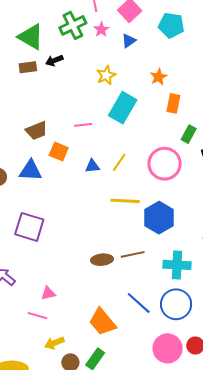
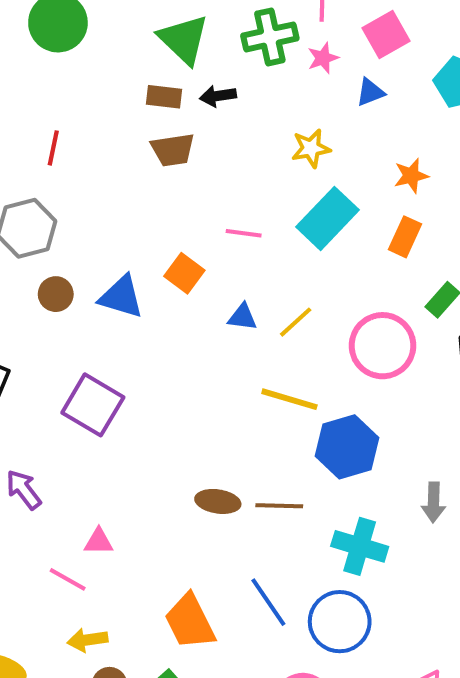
orange rectangle: (173, 103) -> (405, 237), moved
brown trapezoid: (36, 131) -> (173, 150), moved

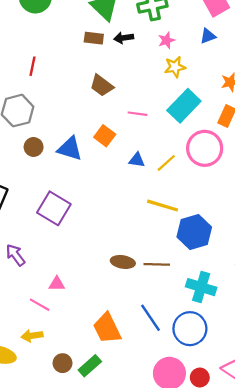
pink star: (323, 58) -> (166, 40), moved
brown trapezoid: (173, 150) -> (102, 86), moved, turned 45
pink circle: (382, 346) -> (205, 148), moved
yellow arrow: (87, 640) -> (32, 336), moved

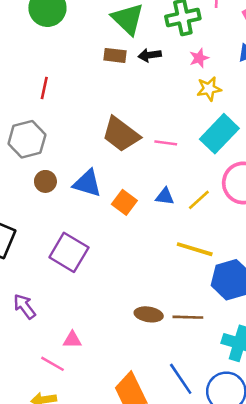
brown trapezoid: (102, 86) -> (121, 134), moved, size x1.4
orange square: (105, 136) -> (124, 202), moved

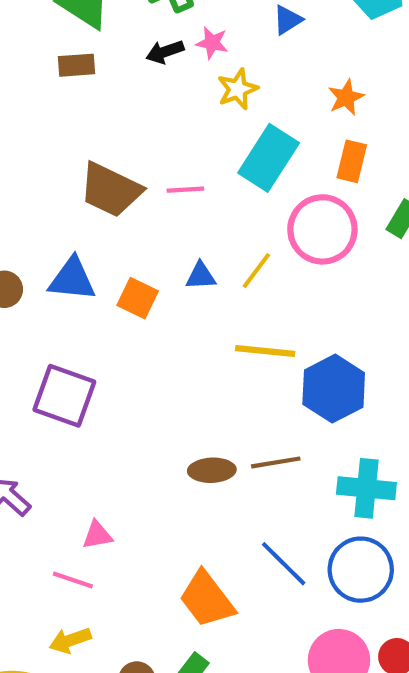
black arrow: (150, 55) -> (165, 52), moved
pink star: (199, 58) -> (212, 43), turned -30

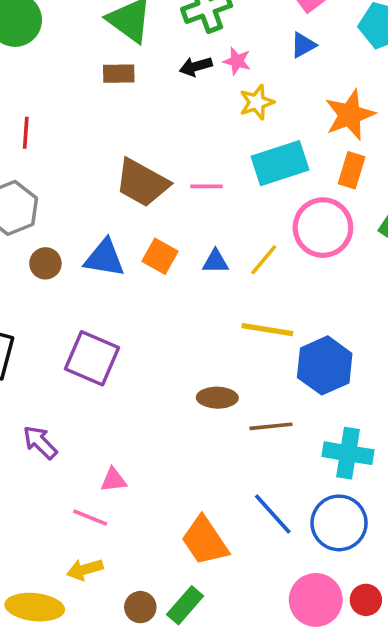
orange star: (346, 97) -> (350, 115), size x1.6
cyan rectangle: (269, 158) -> (280, 163), turned 36
orange square: (138, 298) -> (160, 256), moved
brown ellipse: (212, 470) -> (217, 398), moved

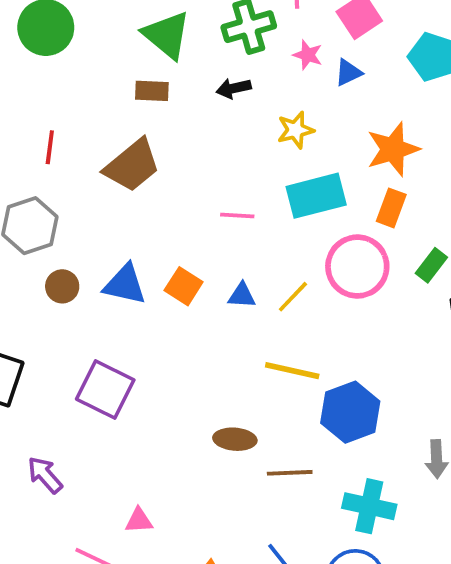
pink star: (237, 61) -> (308, 55), moved
brown trapezoid: (142, 183) -> (132, 166), moved, turned -72
pink triangle: (113, 480) -> (139, 521), moved

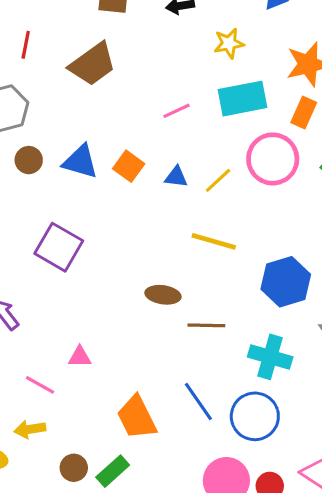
pink line: (237, 216) -> (176, 111), turned -32
blue hexagon: (350, 412) -> (286, 282), moved

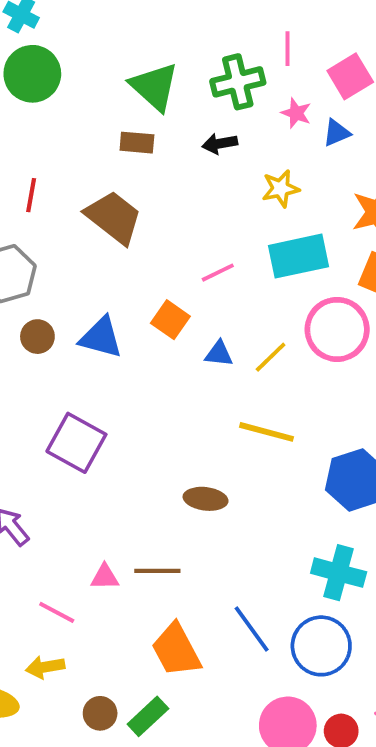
brown trapezoid: (93, 64) -> (114, 217), turned -105
orange square: (129, 166) -> (170, 320), moved
brown line: (206, 325) -> (157, 571), moved

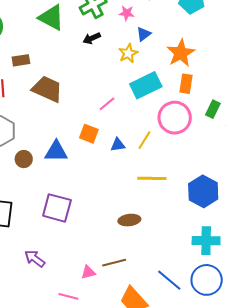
blue triangle: (337, 133) -> (144, 34), moved
brown rectangle: (137, 143) -> (21, 60), moved

